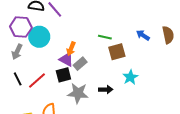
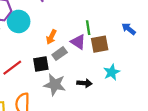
green line: (105, 37) -> (88, 28), turned 64
purple triangle: (66, 59) -> (78, 42), moved

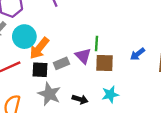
cyan circle: (19, 21) -> (24, 37), moved
blue arrow: (129, 29) -> (138, 54), turned -88
orange arrow: (51, 37) -> (39, 48), moved, size x1.5

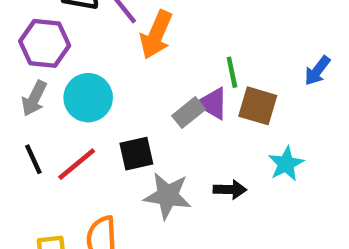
orange arrow: (39, 48) -> (156, 35), moved
gray rectangle: (61, 63) -> (189, 113), moved
brown square: (104, 63) -> (258, 106), turned 30

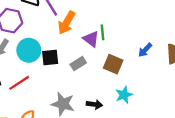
green line: (232, 72) -> (102, 32), moved
purple triangle: (213, 103) -> (91, 39), moved
black square: (136, 154) -> (50, 57), moved

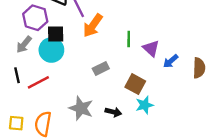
purple triangle: (91, 39) -> (151, 48), moved
black square: (50, 57) -> (56, 34), moved
brown square: (113, 64) -> (135, 84), moved

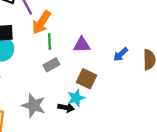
green line: (129, 39) -> (50, 42), moved
purple triangle: (151, 48) -> (82, 45), moved, turned -42
cyan star: (145, 105) -> (76, 98), moved

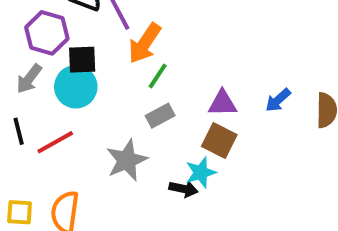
green line: (50, 42) -> (158, 76), turned 35
purple triangle: (82, 45) -> (222, 103), moved
gray star: (34, 105) -> (127, 160), moved, turned 30

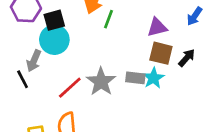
gray arrow: (29, 79) -> (34, 61), moved
gray rectangle: (160, 116) -> (135, 78), moved, turned 48
red line: (55, 142) -> (70, 88), moved
black arrow: (184, 189) -> (187, 58), moved, turned -48

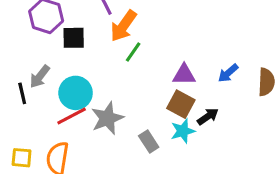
cyan circle: (54, 40) -> (76, 93), moved
gray rectangle: (135, 78) -> (149, 141), moved, turned 36
cyan star: (153, 78) -> (183, 131), moved

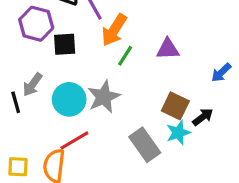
purple triangle: (184, 75) -> (168, 49), moved
red line: (72, 116) -> (74, 140), moved
gray star: (107, 118) -> (104, 97), moved
gray rectangle: (149, 141) -> (145, 145), size x1.5

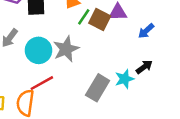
blue arrow: (221, 73) -> (146, 31), moved
brown square: (175, 106) -> (100, 20), moved
gray rectangle: (145, 145) -> (98, 88), turned 65

